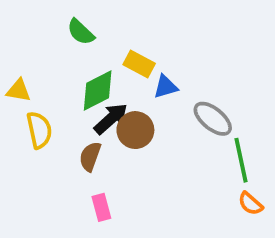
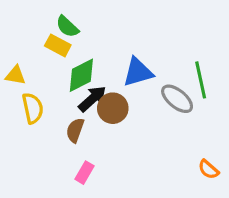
yellow rectangle: (139, 64) -> (58, 45), moved
blue triangle: (166, 87) -> (138, 72), size x1.5
green line: (241, 160) -> (201, 80), moved
pink rectangle: (101, 207) -> (85, 173), turned 45

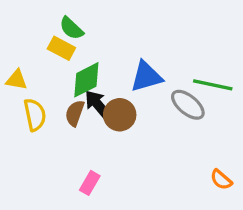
green line: (201, 80) -> (213, 85), turned -66
black arrow: (92, 99) -> (98, 105), turned -88
brown semicircle: (75, 130) -> (75, 113), moved

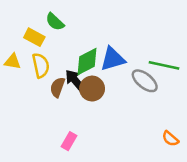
yellow rectangle: (61, 48) -> (34, 37), moved
green diamond: (86, 80) -> (87, 62), moved
yellow semicircle: (35, 115) -> (41, 65), moved

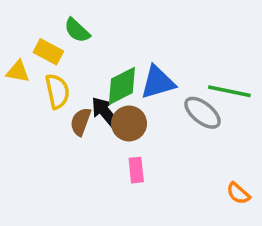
yellow triangle: (12, 62) -> (18, 72), moved
pink rectangle: (69, 141) -> (136, 170), moved, turned -36

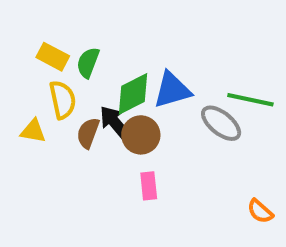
green semicircle: (77, 30) -> (88, 63), moved, turned 68
yellow triangle: (18, 72) -> (33, 131), moved

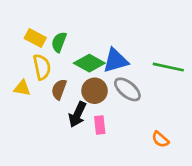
green diamond: (133, 94) -> (89, 63), turned 56
black arrow: (115, 123) -> (77, 114), moved, turned -115
gray ellipse: (221, 123) -> (127, 89), moved
orange semicircle: (260, 211) -> (160, 139), moved

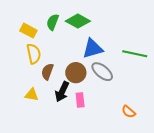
green semicircle: (59, 42) -> (53, 22), moved
green diamond: (89, 63) -> (78, 21), moved
yellow triangle: (22, 88) -> (32, 95), moved

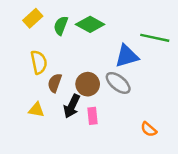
yellow rectangle: (28, 31) -> (33, 18), moved, turned -70
blue triangle: (93, 48) -> (127, 56), moved
green line: (135, 54) -> (155, 38), moved

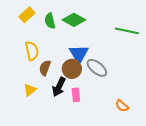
green semicircle: (61, 26) -> (50, 21), turned -35
blue triangle: (127, 56) -> (79, 54), moved, turned -45
yellow triangle: (36, 110) -> (30, 90), turned -48

